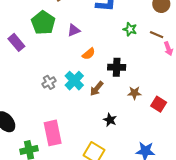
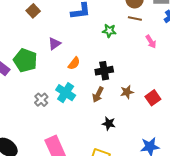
green pentagon: (43, 23) -> (25, 60), moved
brown line: (157, 35) -> (135, 18), moved
brown arrow: (97, 89) -> (98, 95), moved
red square: (159, 104) -> (153, 98), turned 35

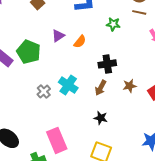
orange semicircle: (74, 63) -> (80, 42), moved
black star: (109, 124) -> (101, 118), moved

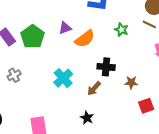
orange semicircle: (80, 42) -> (85, 39), size x1.5
brown star: (130, 86) -> (131, 82), moved
gray cross: (44, 92) -> (14, 75), moved

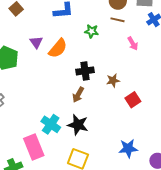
purple triangle: (65, 28) -> (36, 42), turned -32
cyan cross: (63, 78) -> (51, 124), moved
black star: (87, 118) -> (78, 125), size x1.5

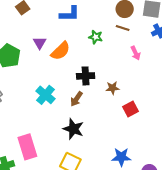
cyan cross: (51, 124) -> (45, 95), moved

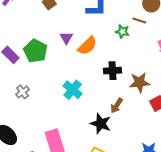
brown line: (123, 28) -> (139, 21), moved
brown star: (112, 88) -> (140, 83), size x1.5
brown arrow: (76, 99) -> (117, 106), moved

